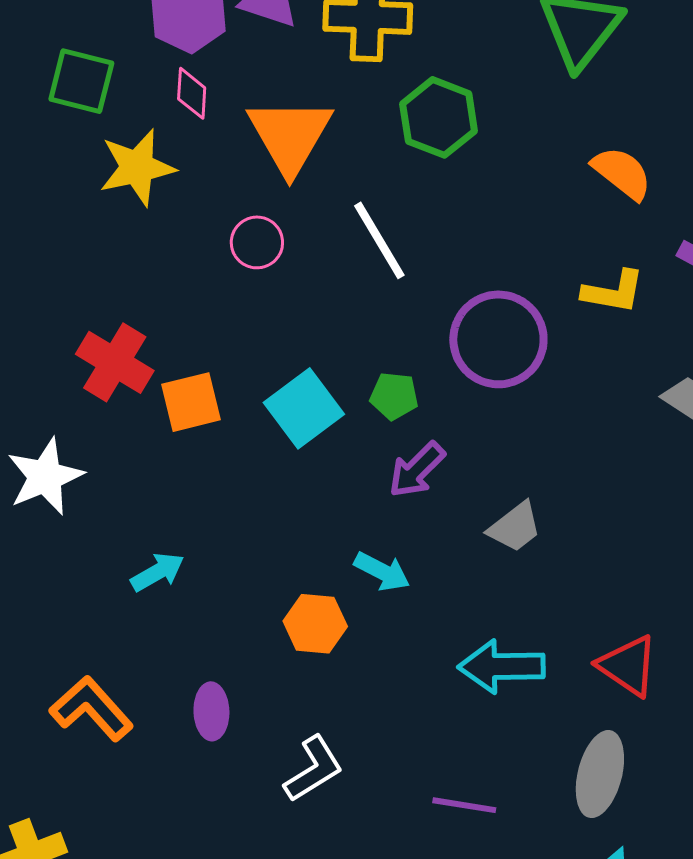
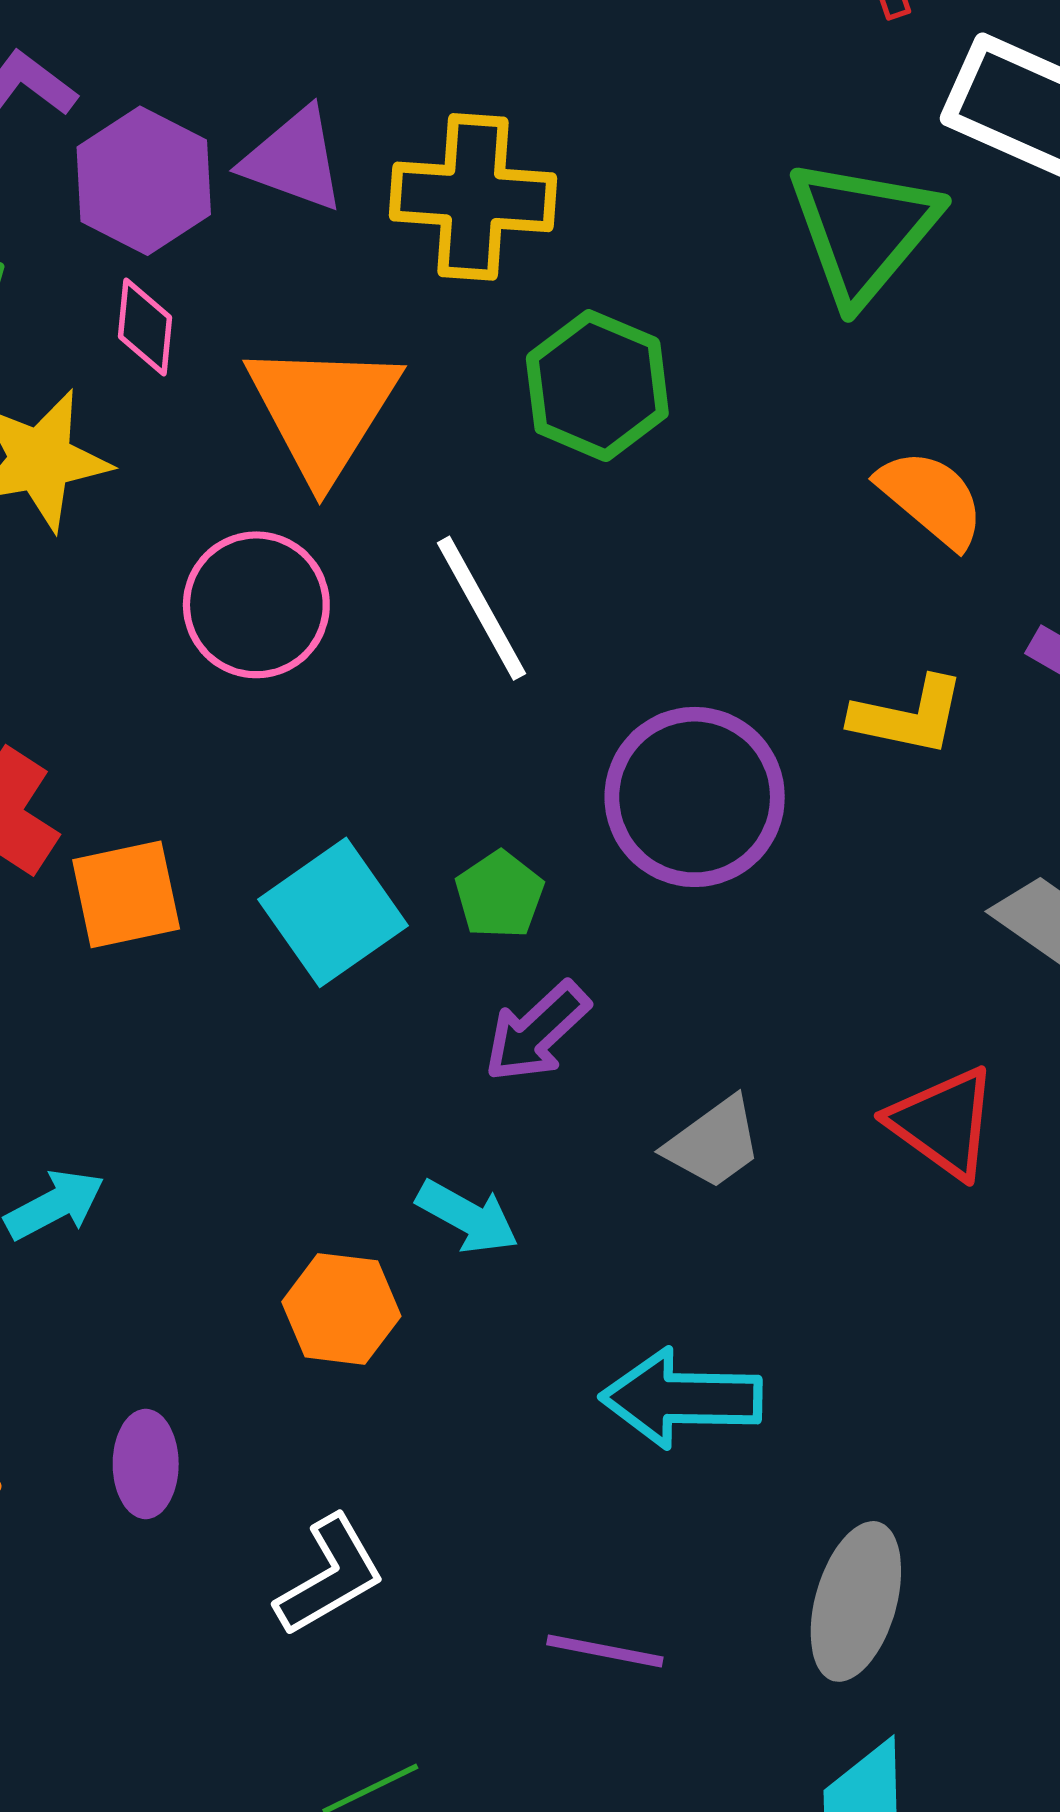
pink circle: (257, 242) -> (256, 605), size x1.5
green pentagon: (394, 396) -> (499, 895), turned 30
red triangle: (628, 666) -> (943, 1123), moved

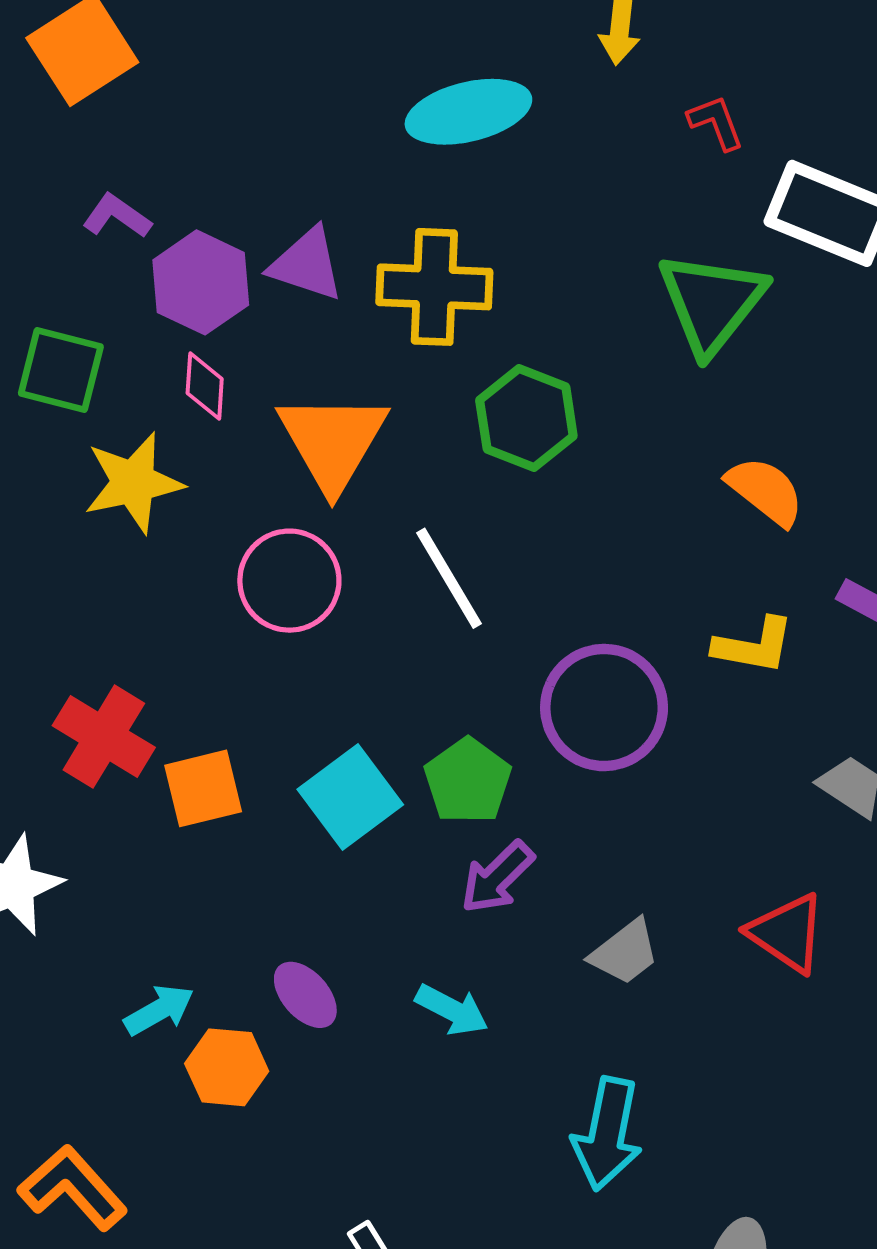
green pentagon: (499, 895) -> (468, 781), size x1.4
orange hexagon: (341, 1309) -> (227, 1067), moved
cyan arrow: (681, 1398) -> (607, 1134), turned -78
purple ellipse: (146, 1464) -> (305, 995), moved, turned -40

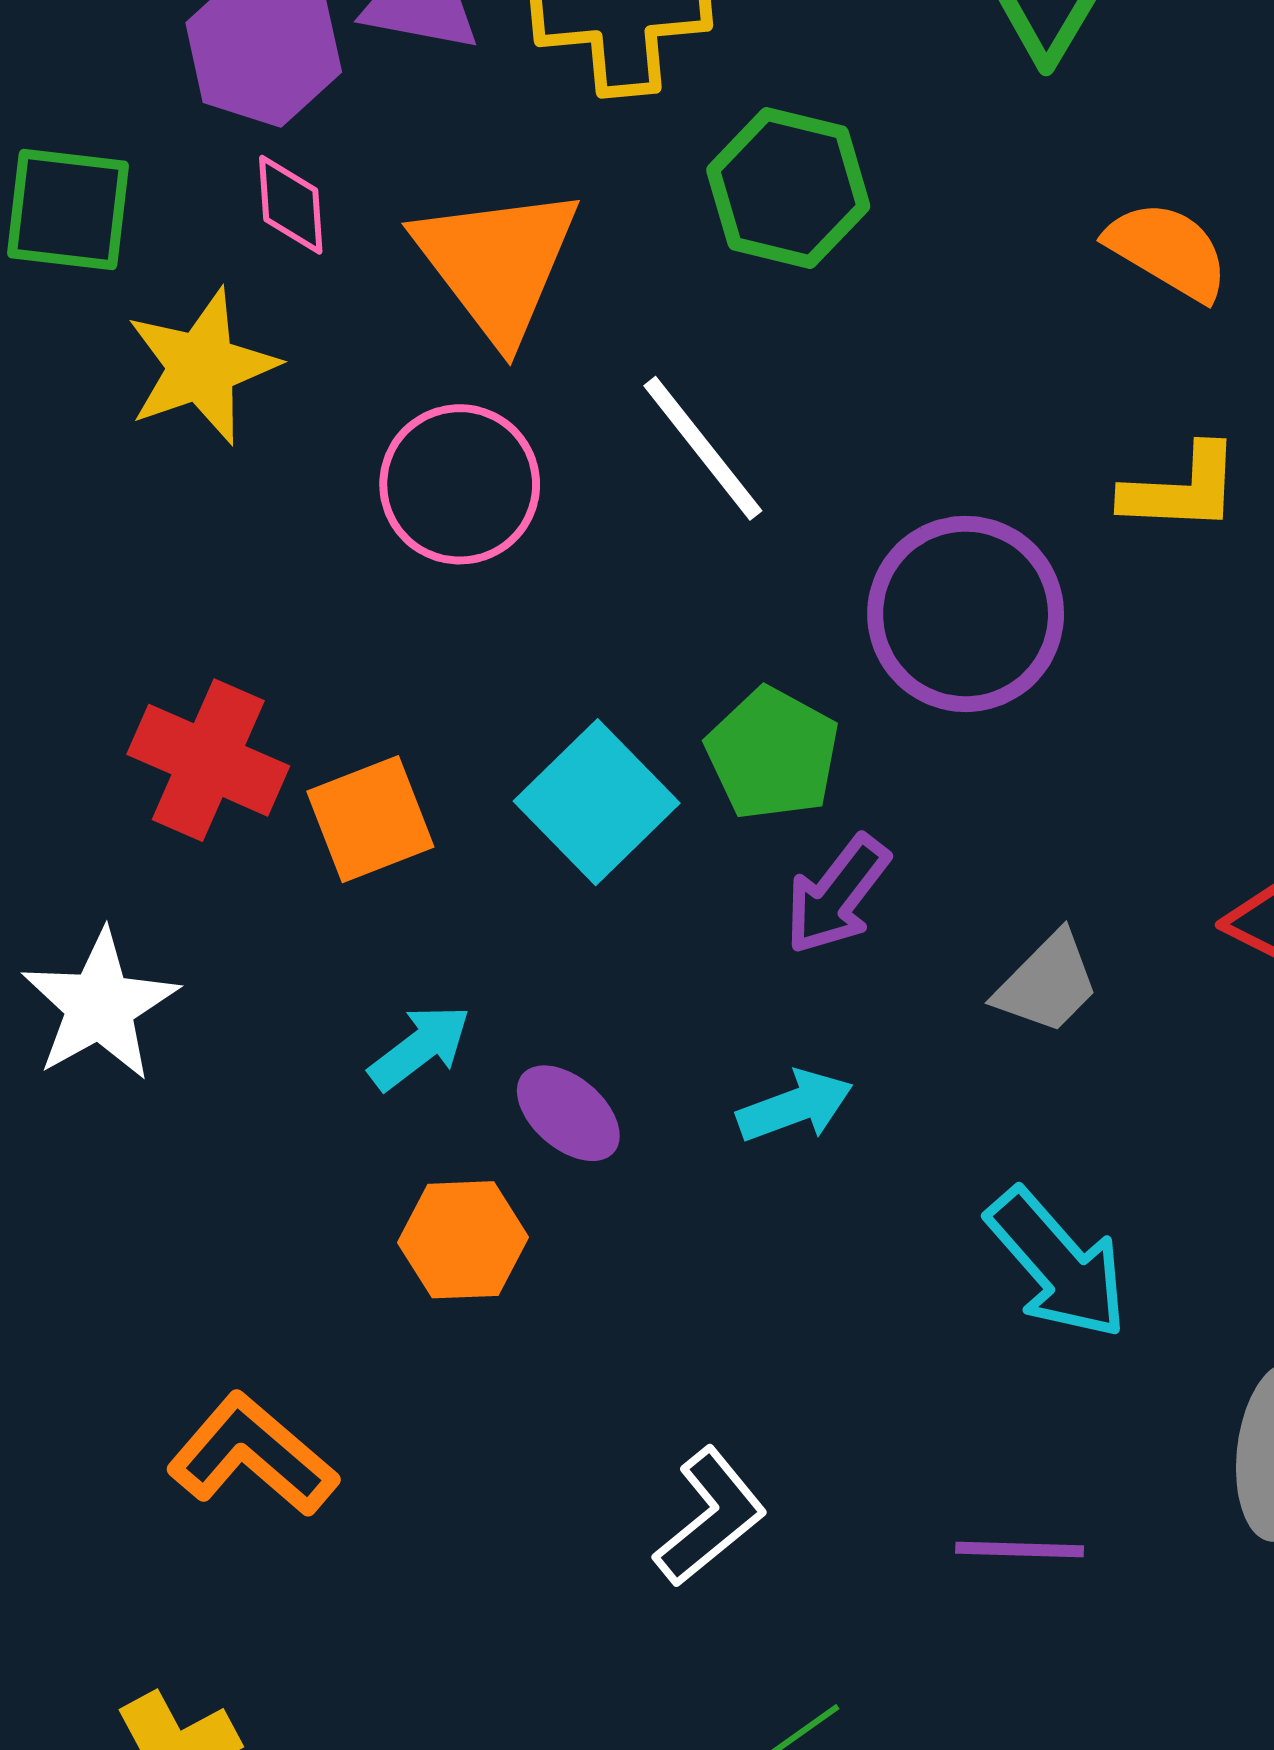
cyan arrow: (159, 1010) -> (420, 1047), moved
cyan arrow: (452, 1010) -> (795, 1106), turned -40
cyan arrow: (607, 1134) -> (1057, 1264), turned -45

